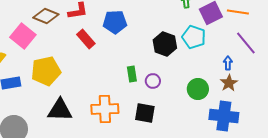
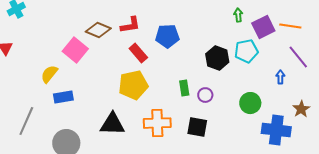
cyan pentagon: (194, 37) -> (246, 51), turned -30
yellow pentagon: (46, 71) -> (133, 85), moved
brown star: (229, 83) -> (301, 109), moved

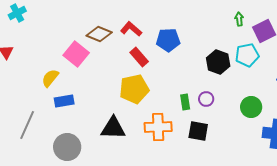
red L-shape: (130, 25) -> (131, 29), turned -130
green rectangle: (184, 88) -> (185, 102), moved

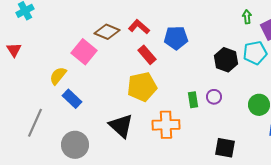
blue rectangle: (64, 101) -> (72, 99), turned 54
black triangle: (113, 128) -> (121, 126), turned 40
black square: (198, 131) -> (225, 148), moved

